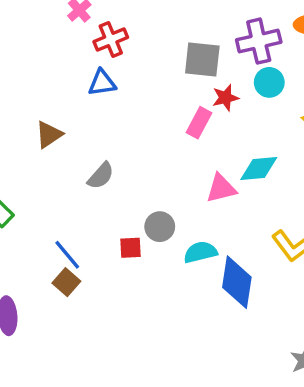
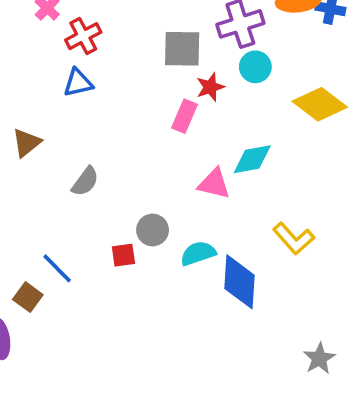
pink triangle: (221, 188) -> (214, 184), turned 32
brown square: (66, 282) -> (28, 297), moved

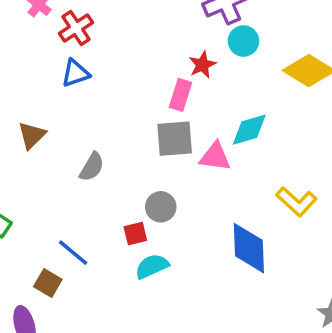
gray square: (182, 49) -> (175, 139), moved
cyan semicircle: (198, 253) -> (152, 266), moved

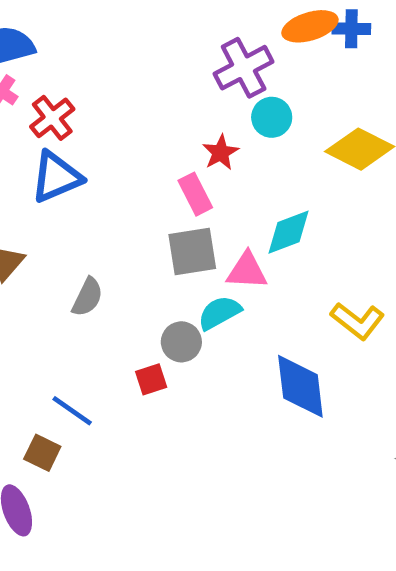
blue triangle: (75, 73) -> (56, 177), size x1.4
pink rectangle: (180, 95) -> (195, 194), turned -40
cyan semicircle: (152, 266) -> (219, 313), moved

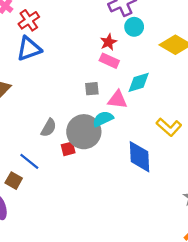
pink rectangle: (195, 194) -> (109, 61), moved, turned -42
gray square: (192, 252) -> (92, 89), size x0.6
gray semicircle: (87, 297) -> (49, 128), moved
gray circle: (181, 342) -> (84, 132), size x1.8

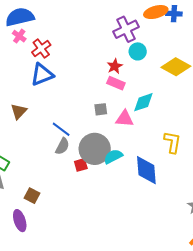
cyan semicircle: (103, 119) -> (113, 157), moved
yellow L-shape: (169, 127) -> (172, 142), turned -120
blue line: (29, 161) -> (61, 129), moved

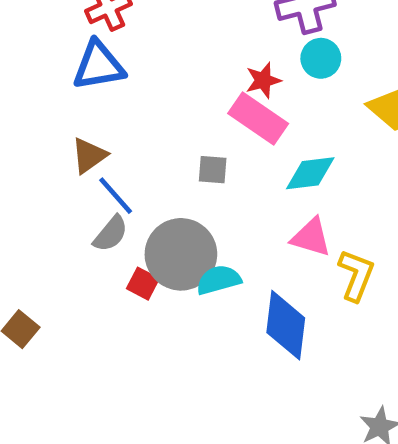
pink rectangle: (116, 83) -> (258, 118), size x1.4
brown triangle: (19, 111) -> (89, 156), moved
pink triangle: (125, 119) -> (311, 237), moved
red square: (81, 165) -> (143, 284), turned 32

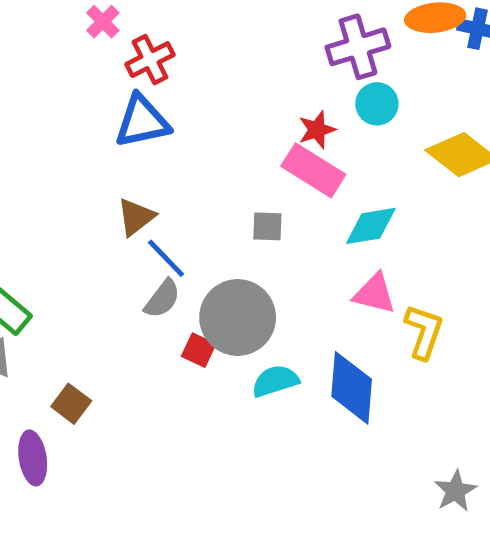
cyan semicircle: (219, 280) -> (275, 381), moved

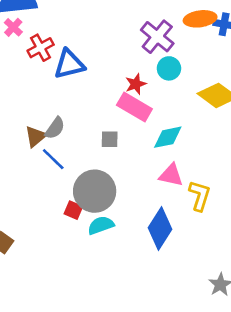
purple cross: (358, 47) -> (157, 37), turned -32
blue triangle: (142, 121) -> (69, 64), moved
gray semicircle: (162, 299) -> (55, 128), moved
cyan semicircle: (275, 381) -> (101, 225), moved
blue diamond: (352, 388) -> (160, 229), turned 30

